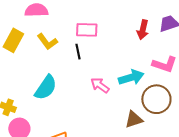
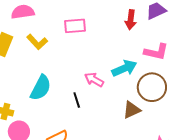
black line: (78, 52) -> (77, 100), moved

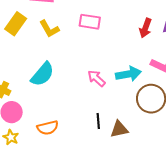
black line: (77, 100) -> (98, 121), moved
brown triangle: (132, 110) -> (119, 129), moved

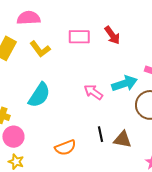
red arrow: (145, 28) -> (112, 35), moved, turned -48
orange semicircle: (48, 128) -> (65, 148), moved
brown triangle: (119, 129) -> (122, 140), turned 30

